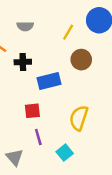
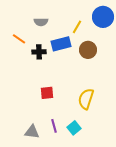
blue rectangle: (49, 81) -> (61, 44), moved
purple line: (38, 137) -> (54, 126), moved
gray triangle: (15, 157) -> (32, 132), turned -42

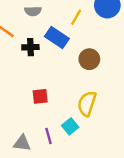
blue rectangle: (61, 44) -> (57, 38), turned 48
brown circle: (88, 50) -> (89, 59), moved
cyan square: (74, 128) -> (70, 126), moved

